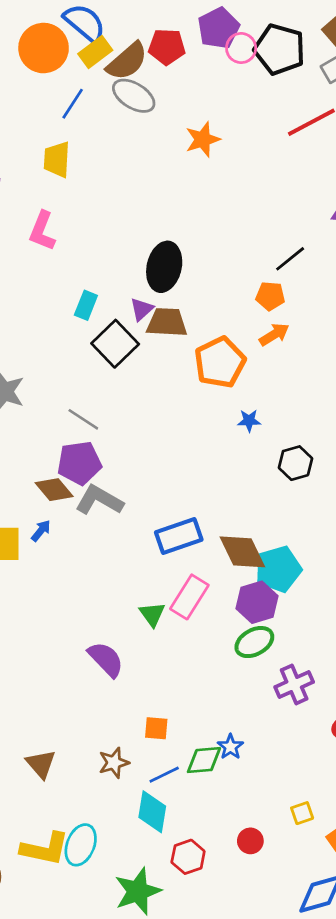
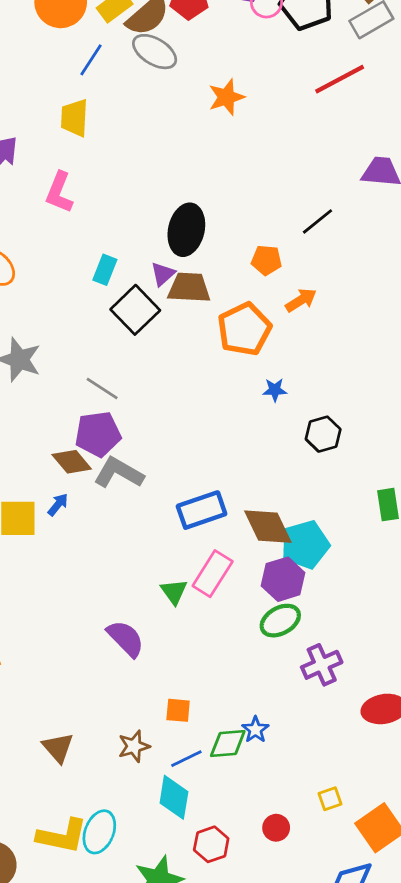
orange pentagon: (270, 296) -> (266, 260), moved

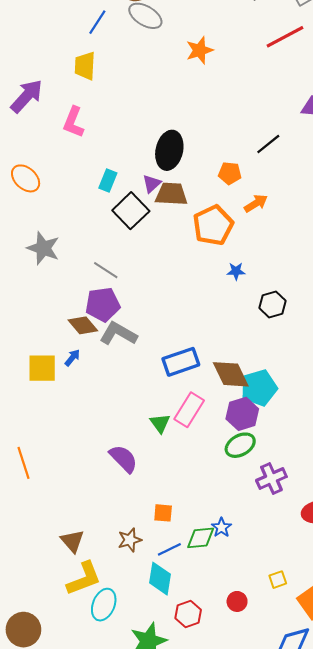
yellow L-shape: (62, 836) -> (84, 579), moved, turned -33

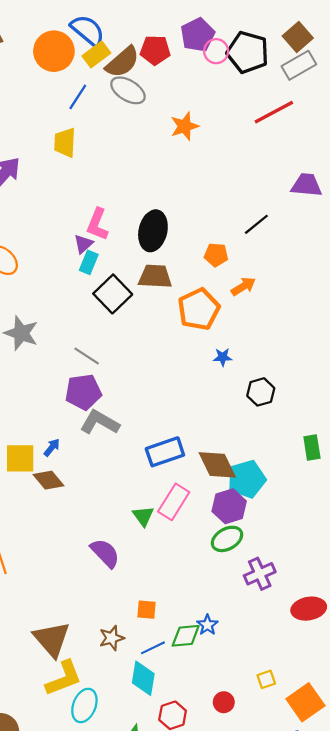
pink L-shape: (73, 122) -> (97, 224), moved
purple triangle: (152, 184) -> (83, 244), moved
brown diamond: (83, 325) -> (48, 480), moved
brown triangle: (72, 541) -> (52, 639), size x1.5

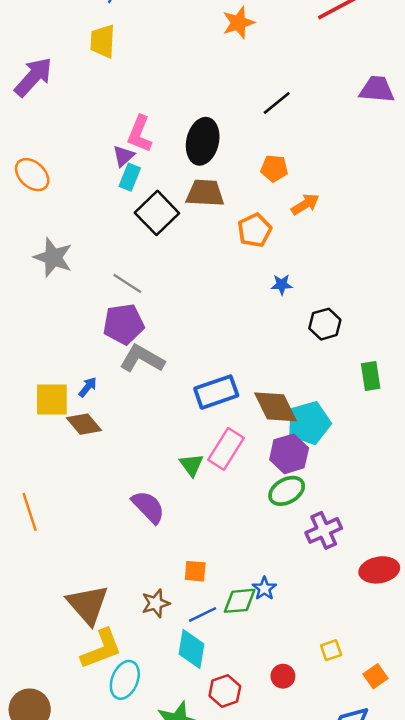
black line: (256, 224) -> (277, 103), moved
orange pentagon: (199, 309) -> (254, 230), size x0.7
green rectangle: (312, 447) -> (371, 376), moved
orange square: (305, 702) -> (376, 676), size x0.6

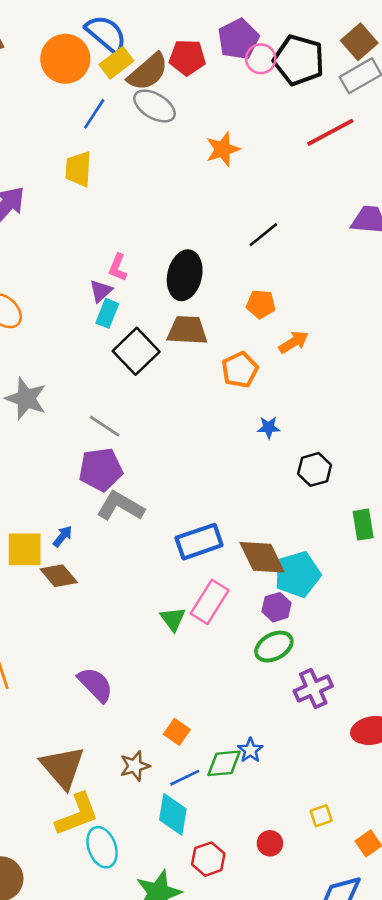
pink L-shape: (140, 134) -> (118, 267), size x0.7
purple hexagon: (289, 454) -> (277, 607), size x0.7
purple semicircle: (148, 507) -> (95, 685), moved
orange square: (195, 571) -> (177, 732), turned 30
cyan ellipse: (125, 680) -> (102, 847), turned -42

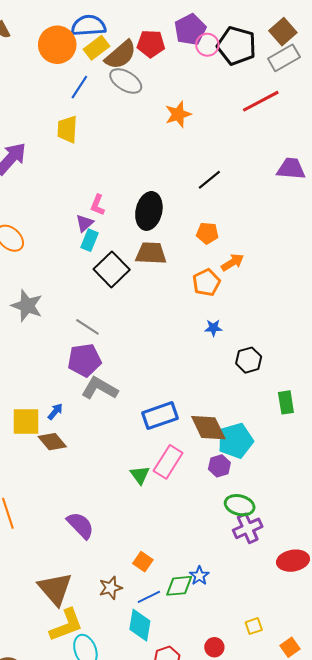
blue semicircle: (106, 34) -> (88, 26), turned -44
orange pentagon: (240, 370) -> (206, 283), moved
green ellipse: (274, 647) -> (240, 505), moved, turned 44

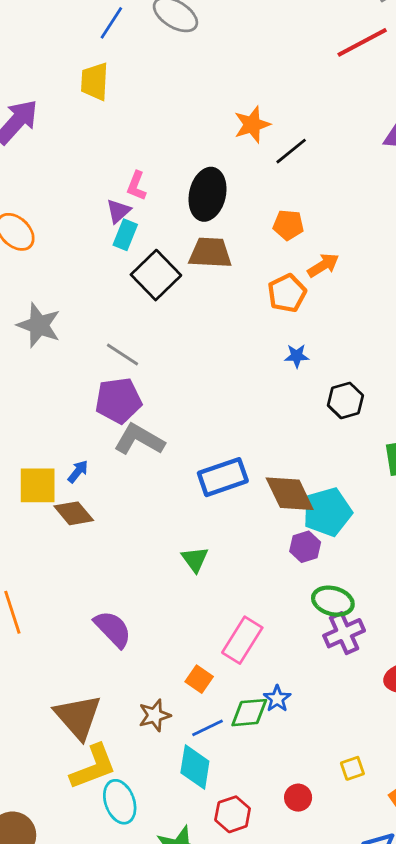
orange star: (178, 114) -> (252, 125), moved
pink rectangle: (168, 462) -> (242, 640), moved

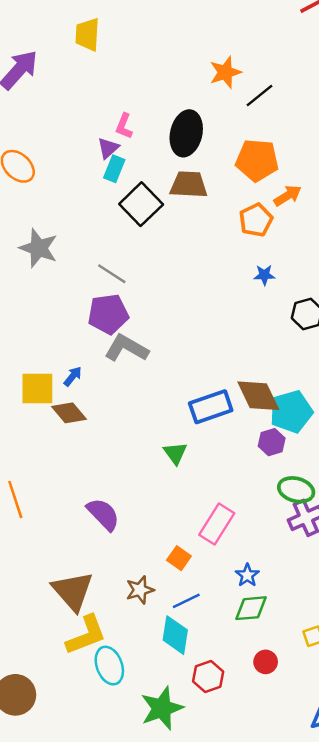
orange pentagon: (288, 225) -> (257, 160), size x1.6
blue rectangle: (223, 477) -> (211, 407), moved
green diamond: (249, 713) -> (251, 608), moved

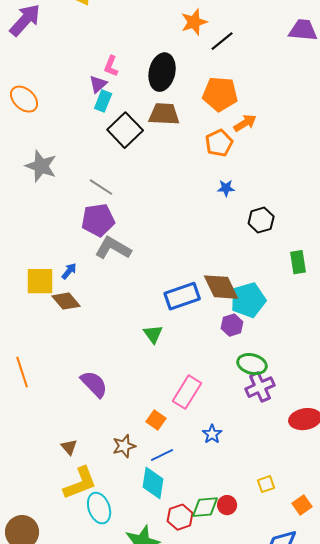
brown triangle: (73, 591) -> (69, 447), size x0.5
green diamond: (251, 608) -> (205, 507), moved

